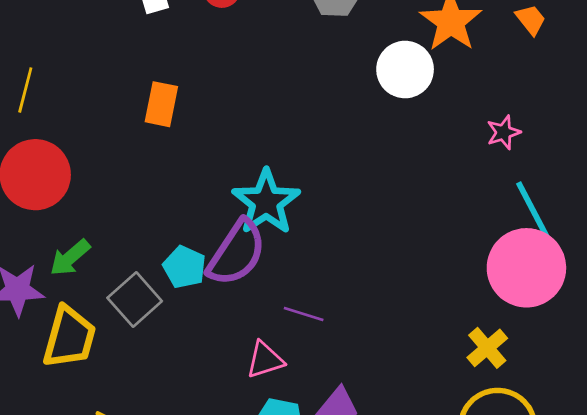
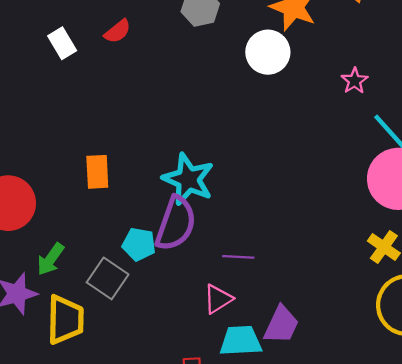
orange rectangle: (161, 104) -> (97, 172), moved

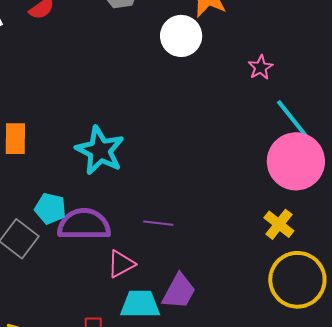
purple semicircle: (176, 223) -> (84, 224), moved, turned -112
purple line: (238, 257) -> (158, 223), moved

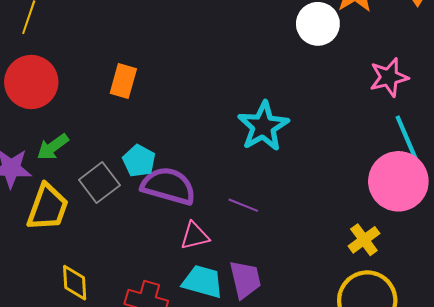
pink star: (261, 67) -> (389, 77), size x1.5
cyan star: (100, 150) -> (263, 126), moved
purple trapezoid: (179, 291) -> (245, 279), turned -57

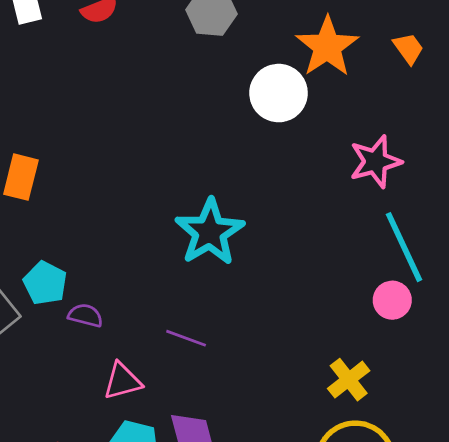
pink circle: (398, 181) -> (392, 300), size x0.5
purple semicircle: (168, 186) -> (85, 315), size x0.5

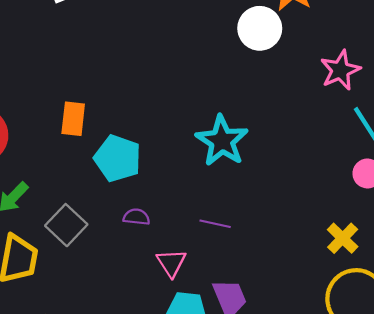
cyan pentagon: (45, 283) -> (118, 158), moved, size x1.4
pink triangle: (122, 381) -> (171, 263), turned -40

